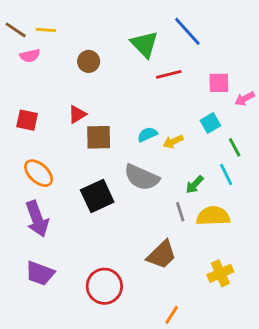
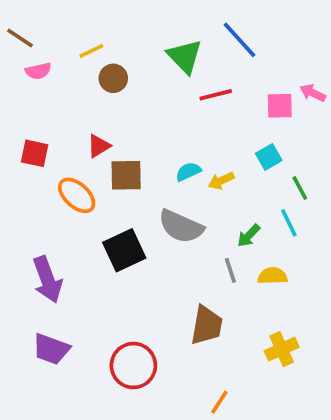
yellow line: (46, 30) -> (91, 51), moved, turned -30
pink arrow: (245, 99) -> (313, 93), moved, turned 54
orange ellipse: (39, 173) -> (77, 195), moved
yellow semicircle: (213, 216) -> (272, 276), size x0.7
brown trapezoid: (162, 255) -> (207, 325), turned -36

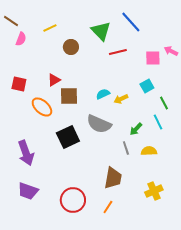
pink semicircle: (38, 71) -> (21, 39), turned -56
brown circle: (113, 78) -> (71, 47), moved
orange line: (219, 402) -> (108, 207), moved

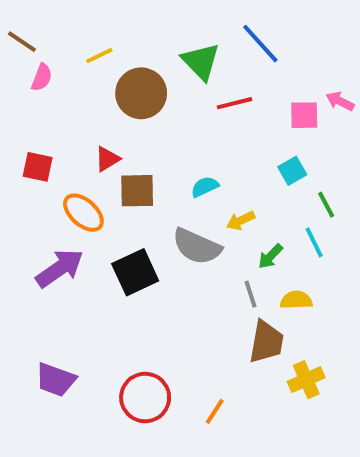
brown circle: (71, 47) -> (141, 93), size x1.6
yellow arrow: (121, 99) -> (241, 221), moved
purple arrow: (26, 153) -> (60, 268), moved, turned -105
brown trapezoid: (113, 178) -> (266, 342), moved

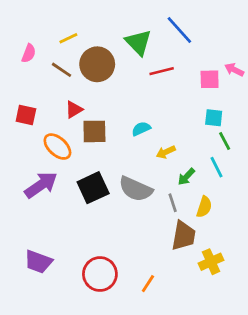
brown line: (22, 42) -> (62, 70), moved
cyan square: (292, 171) -> (214, 118), moved, turned 36
gray semicircle: (197, 246) -> (136, 189), moved
yellow semicircle: (296, 300) -> (204, 207), turned 110

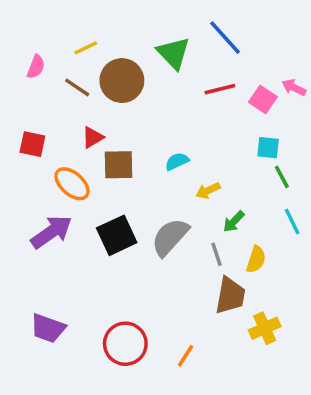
red line: (162, 71) -> (220, 89), moved
pink square: (210, 79) -> (263, 99), turned 35
cyan line: (216, 167) -> (292, 222), moved
gray semicircle: (136, 189) -> (170, 237), turned 108

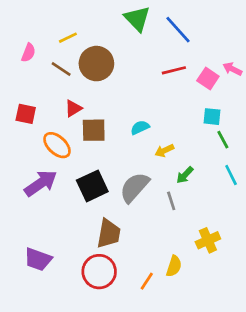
green triangle: (173, 53) -> (137, 19), moved
yellow semicircle: (256, 259) -> (174, 266), moved
brown trapezoid: (230, 296) -> (109, 234), moved
yellow cross: (265, 328) -> (208, 240), moved

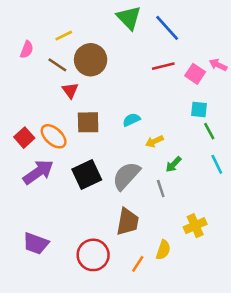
red triangle: (73, 108) -> (70, 90), moved, turned -36
red square: (26, 114) -> (24, 138), moved, turned 36
brown trapezoid: (109, 234) -> (128, 222), moved

